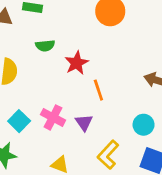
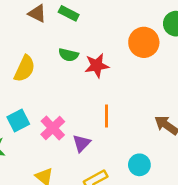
red star: (77, 63) -> (97, 66), moved

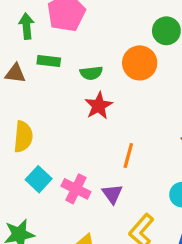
green semicircle: (69, 55) -> (91, 73), moved
orange line: (106, 116) -> (128, 155), turned 35
cyan square: (18, 121) -> (39, 179), moved

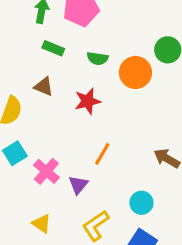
brown triangle: (15, 73) -> (44, 87), moved
green semicircle: (91, 73) -> (98, 58), moved

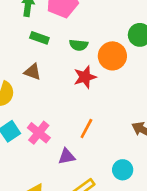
red star: (88, 101) -> (85, 77), moved
pink cross: (46, 171) -> (39, 133), moved
purple triangle: (78, 185) -> (67, 156), turned 42

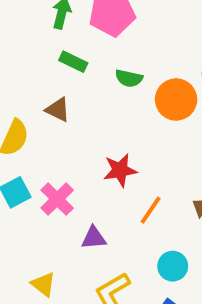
red star: (85, 77) -> (120, 170), moved
orange line: (86, 128) -> (151, 210), moved

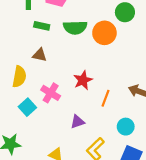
green semicircle: (129, 78) -> (75, 28), size x1.5
pink cross: (57, 199) -> (51, 93), moved

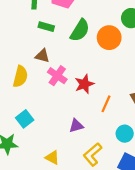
green semicircle: (75, 28) -> (80, 30), turned -60
pink cross: (51, 93) -> (57, 76), moved
cyan square: (27, 107) -> (25, 119), moved

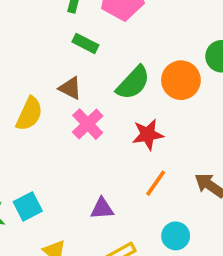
green semicircle: (80, 30) -> (133, 83), moved
red star: (84, 84) -> (148, 134), moved
cyan square: (25, 119) -> (28, 206), moved

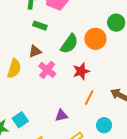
brown triangle: (70, 88) -> (35, 51), turned -40

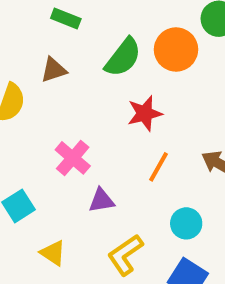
pink cross: (47, 70) -> (73, 158), moved

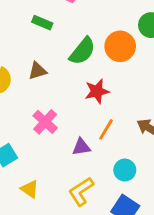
brown triangle: (54, 70) -> (37, 71), moved
purple triangle: (101, 200) -> (81, 147), moved

